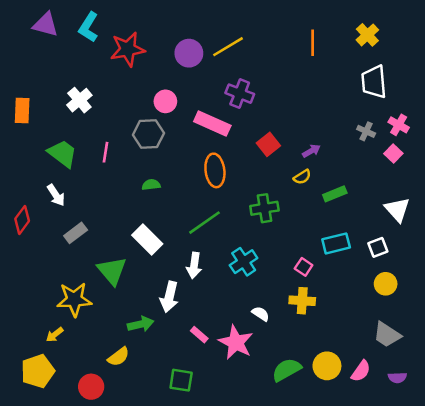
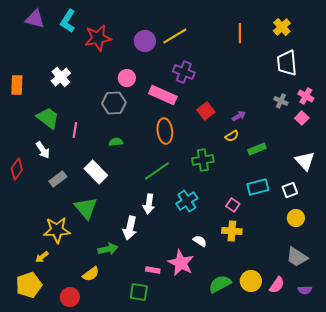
pink line: (105, 152) -> (75, 130), moved
white rectangle: (147, 239) -> (96, 172), moved
pink rectangle: (199, 335) -> (153, 270), moved, turned -32

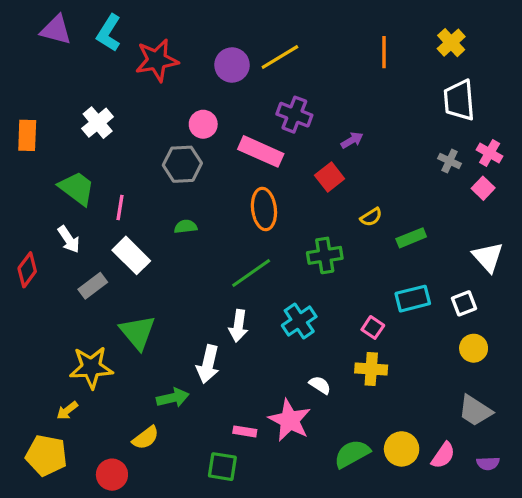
purple arrow: (239, 116) -> (352, 140), moved
white rectangle: (96, 172) -> (131, 255), moved
yellow pentagon: (29, 285) -> (46, 455), turned 30

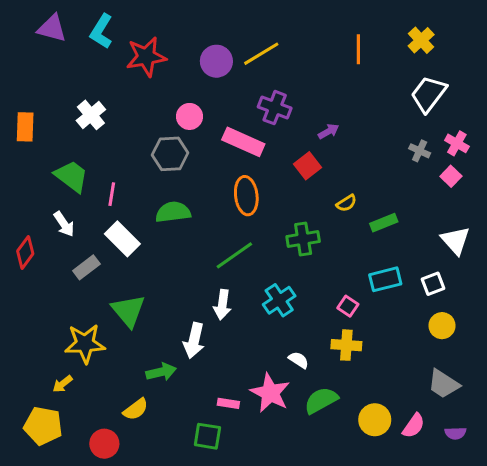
white trapezoid: (459, 100) -> (429, 94), turned 42
green semicircle: (186, 227) -> (173, 212), size x1.6
green semicircle: (352, 454) -> (321, 400), moved

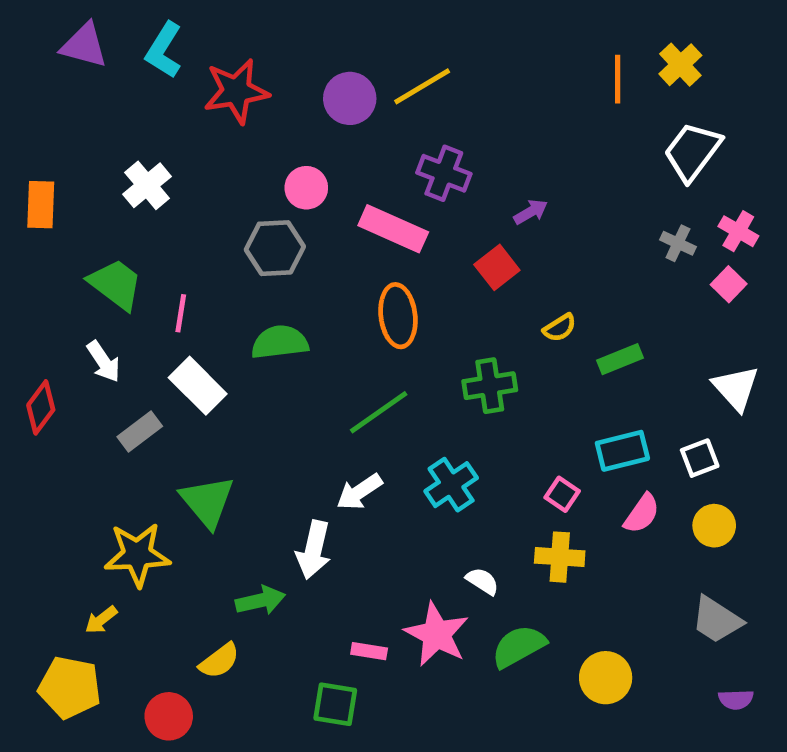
orange line: (358, 49) -> (618, 79), moved
white arrow: (222, 305) -> (359, 492), turned 48
pink semicircle: (414, 426) -> (642, 514), moved

